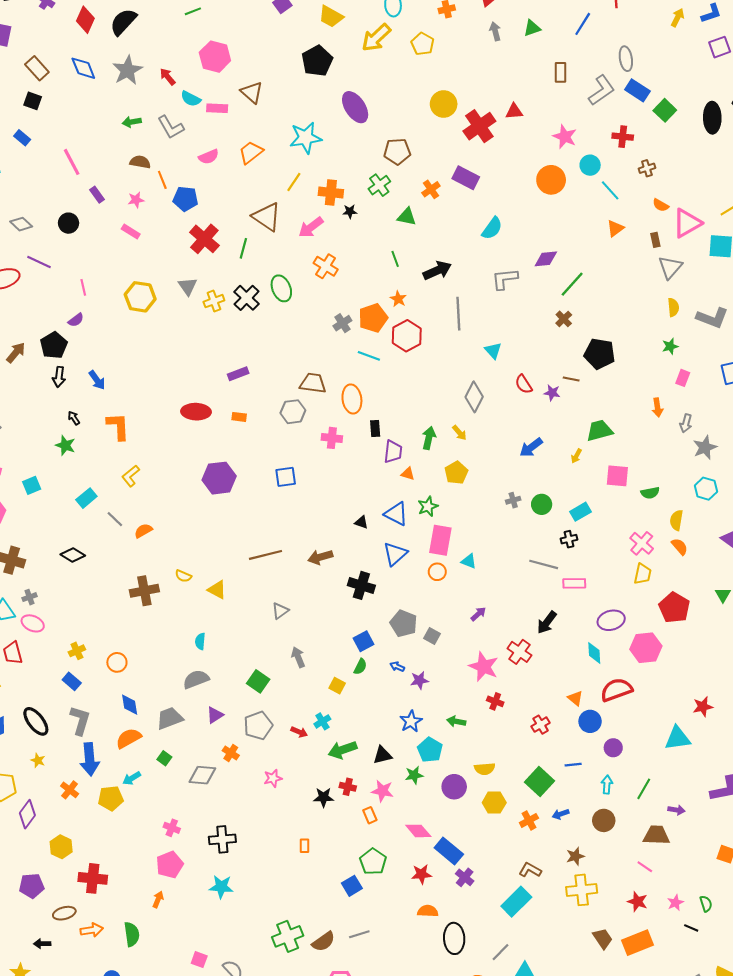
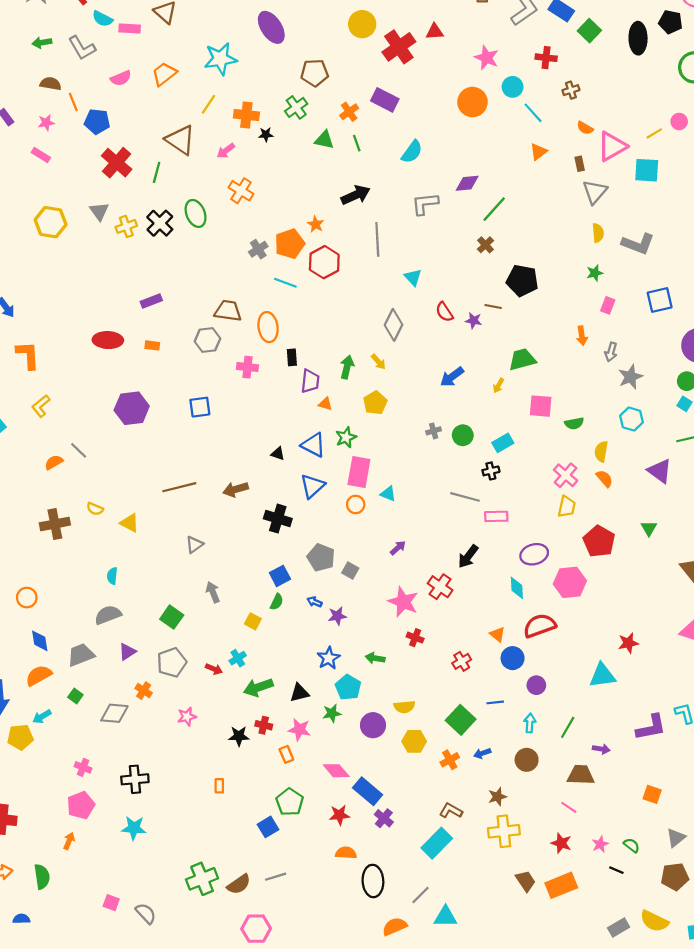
pink arrow: (311, 227) -> (226, 151), size x0.7
green line: (395, 259) -> (357, 143), moved
gray line: (115, 519) -> (79, 450), moved
green semicircle: (706, 904) -> (632, 845), turned -35

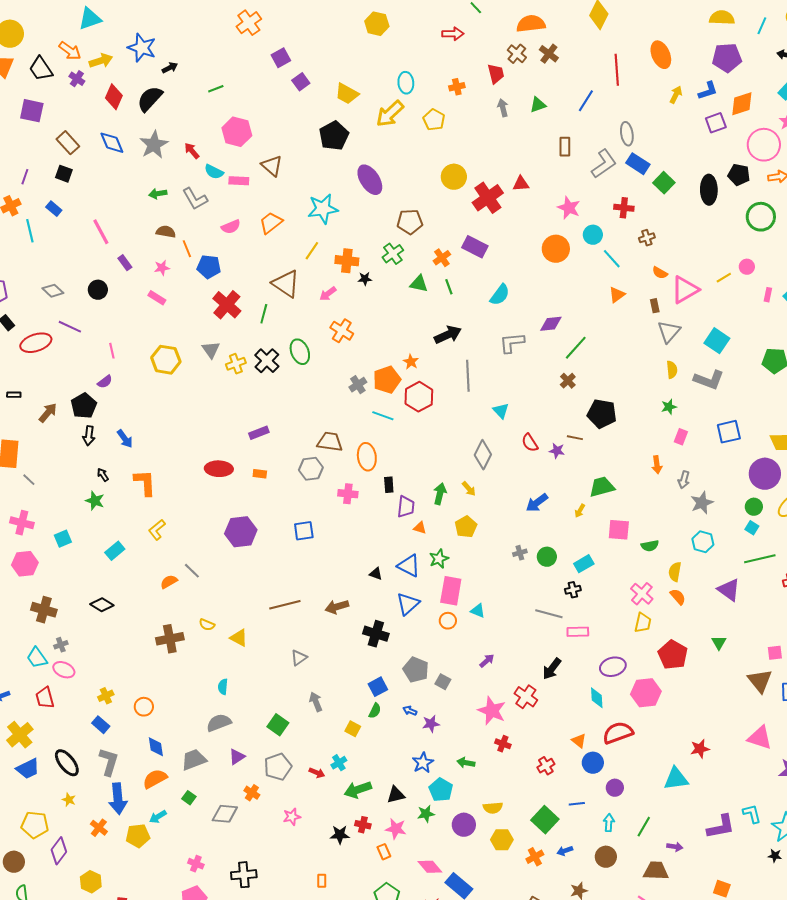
cyan square: (647, 170) -> (717, 341), moved, turned 30

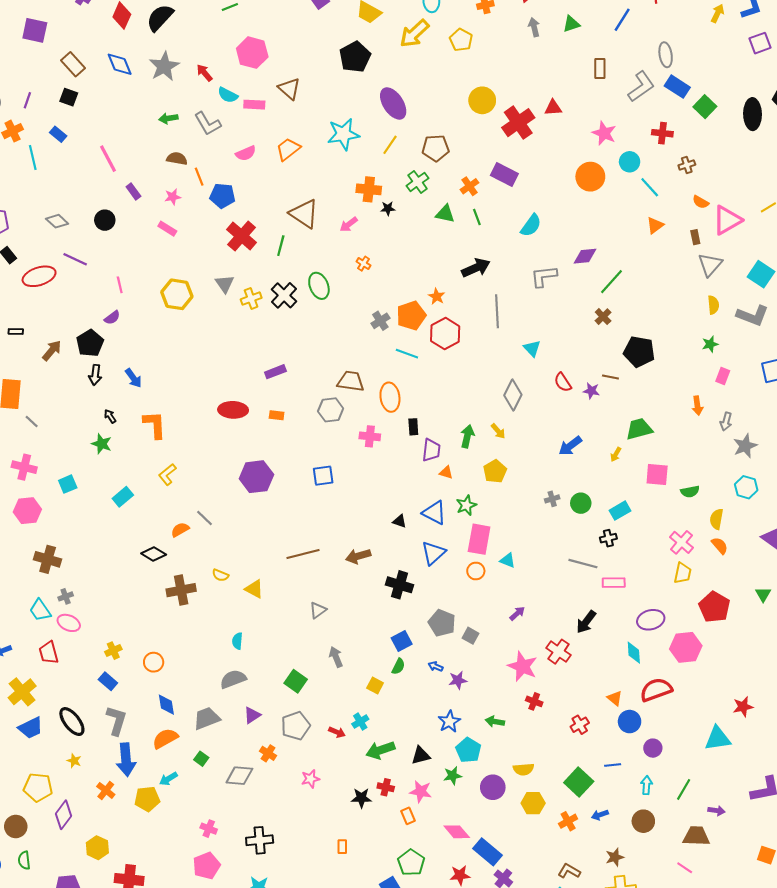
yellow line: (312, 251) -> (390, 145), moved
orange cross: (342, 331) -> (363, 264), size x0.6
black diamond: (102, 605) -> (154, 554), moved

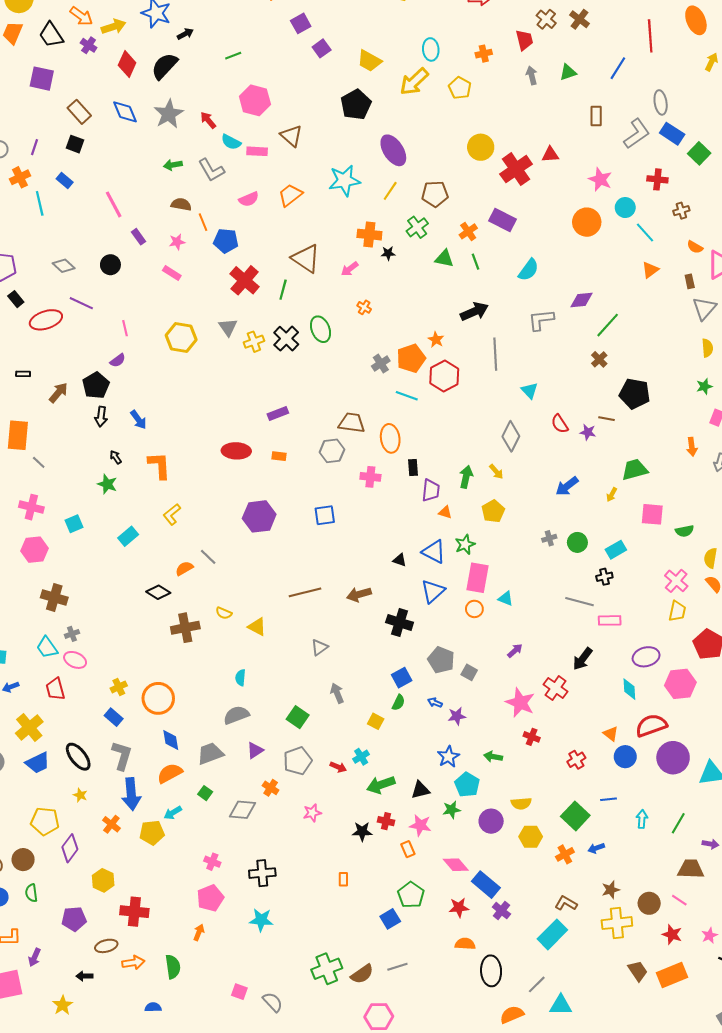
orange circle: (154, 662) -> (158, 698), size x1.6
purple circle: (653, 748) -> (673, 758), moved, size x1.8
brown circle: (643, 821) -> (649, 903), moved

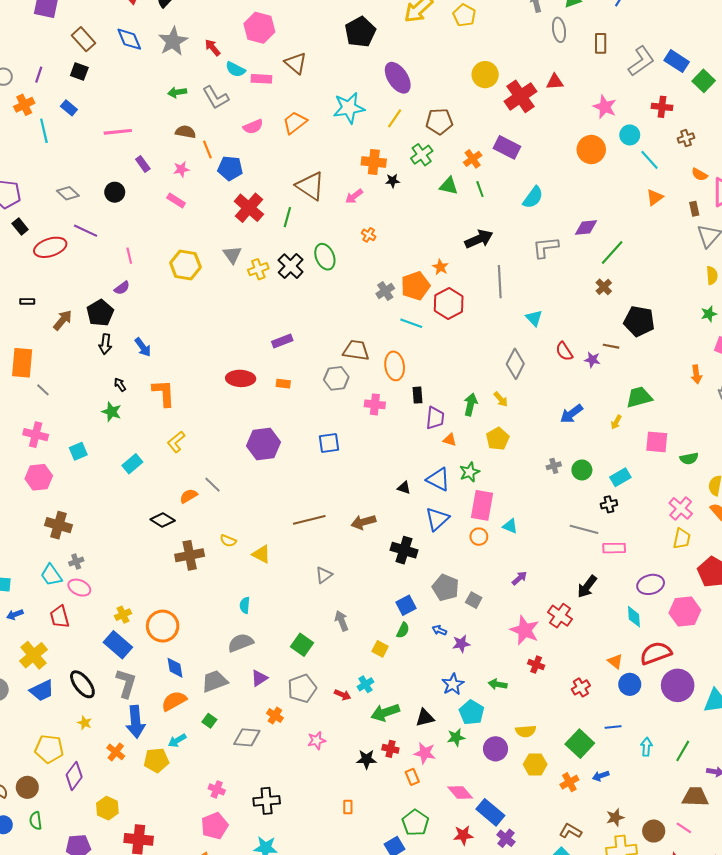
gray ellipse: (661, 102) -> (559, 30), moved
pink line: (114, 204) -> (118, 132), turned -68
blue rectangle: (114, 717) -> (118, 645), size x1.5

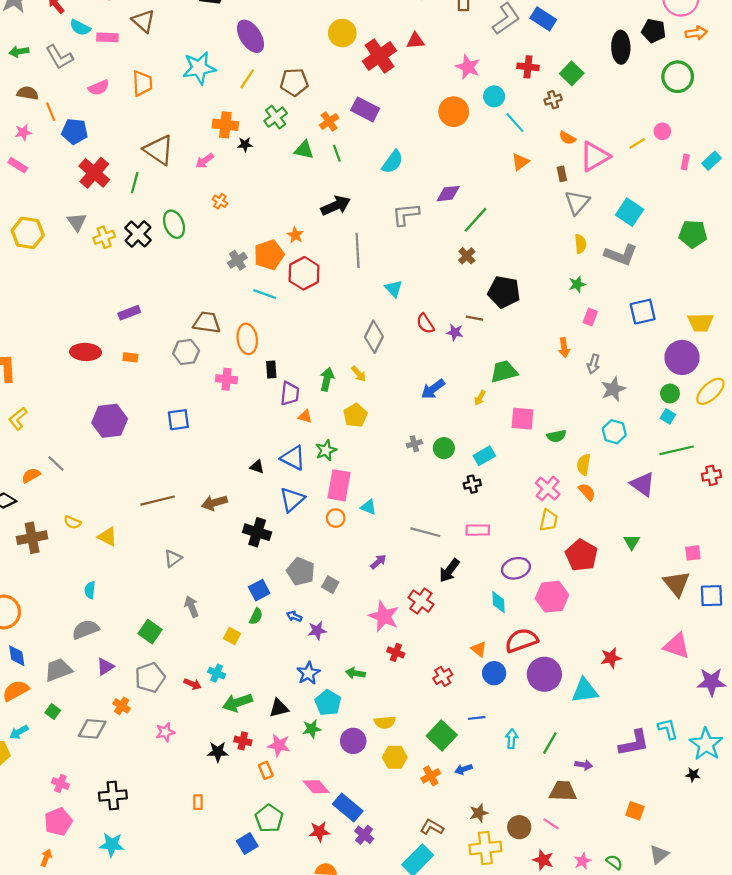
green square: (704, 81) -> (572, 73), moved
orange trapezoid: (295, 122) -> (142, 83), turned 125
gray line: (584, 529) -> (425, 532), moved
cyan cross: (365, 684) -> (217, 673), turned -35

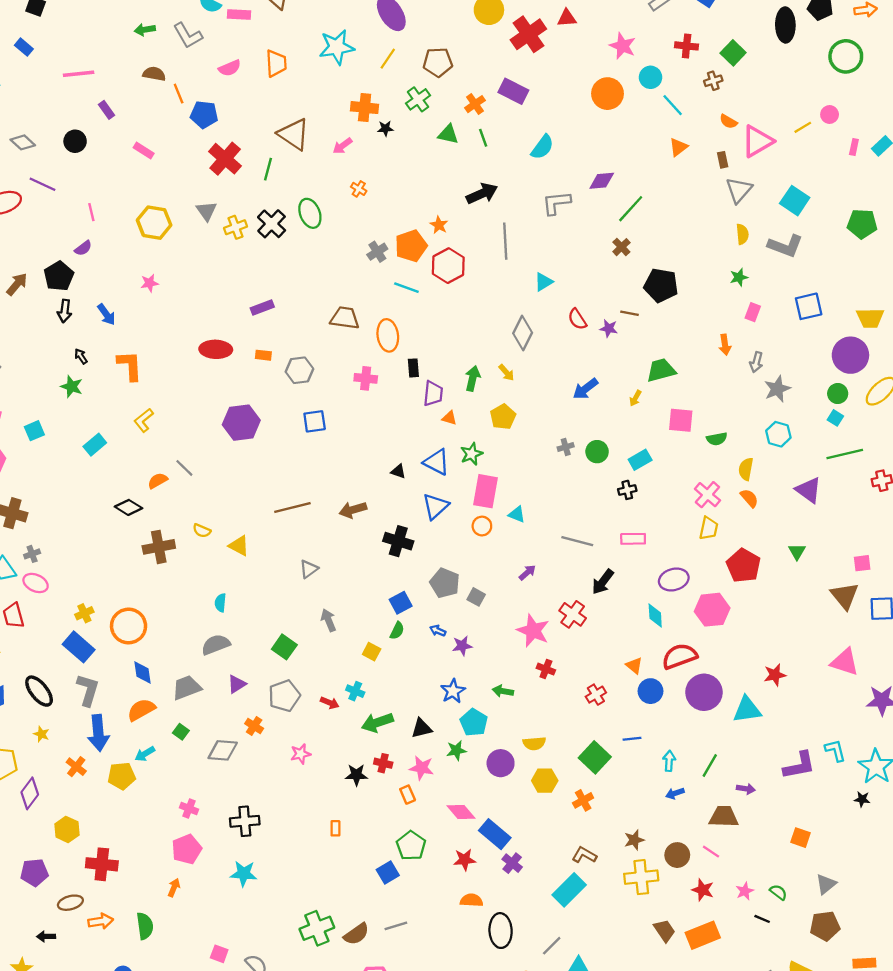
pink star: (23, 132) -> (149, 283), moved
cyan triangle: (394, 289) -> (544, 282), turned 42
gray hexagon: (186, 352) -> (299, 370), moved
blue arrow: (464, 769) -> (675, 793), moved

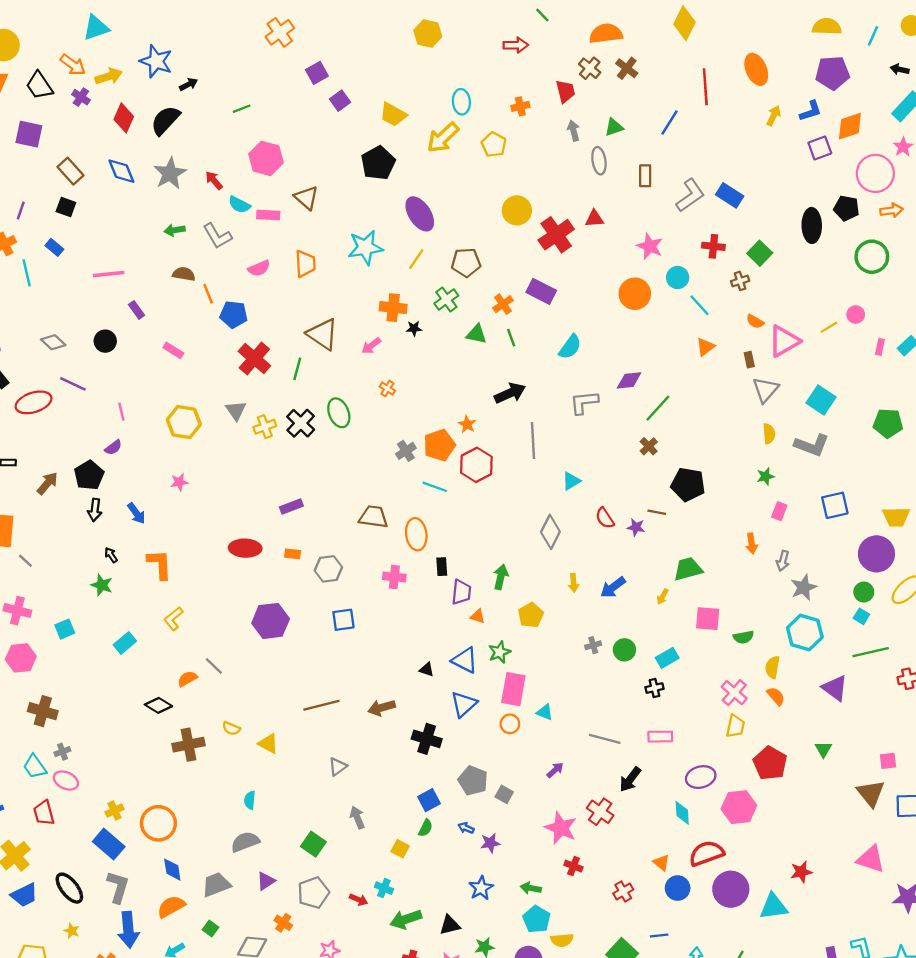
yellow arrow: (506, 373) -> (574, 583), moved, turned 36
cyan hexagon: (778, 434) -> (805, 632), size x1.4
cyan pentagon: (474, 722) -> (537, 919), moved

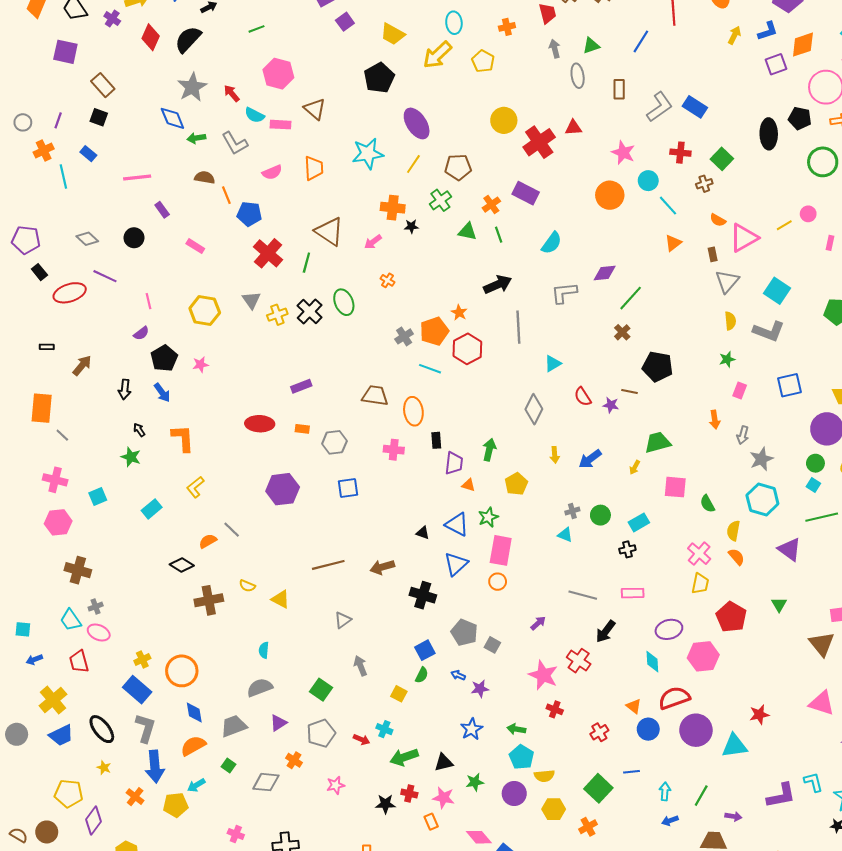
blue diamond: (121, 171) -> (172, 118), moved
black pentagon: (89, 475) -> (164, 358), moved
green semicircle: (744, 637) -> (707, 504), turned 72
cyan triangle: (545, 712) -> (565, 535), moved

